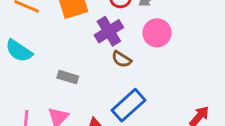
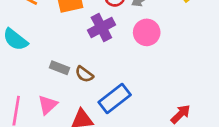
brown semicircle: (122, 59) -> (84, 74), moved

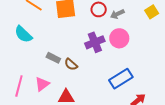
purple cross: (101, 27) -> (95, 42), moved
blue rectangle: (115, 99) -> (121, 79), moved

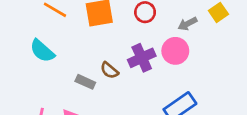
gray arrow: (117, 14) -> (188, 24), moved
brown semicircle: (71, 64) -> (109, 70), moved

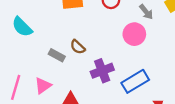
gray arrow: (188, 24) -> (146, 12), turned -105
purple cross: (142, 58) -> (102, 71), moved

